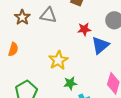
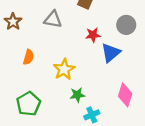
brown star: (22, 17) -> (13, 22), moved
orange semicircle: (13, 49) -> (29, 57), moved

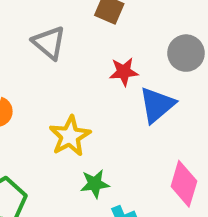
gray triangle: (53, 19) -> (49, 43), turned 30

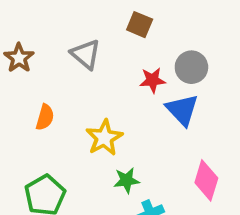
gray circle: (186, 53) -> (191, 67), moved
blue triangle: (157, 105) -> (182, 110), turned -33

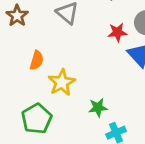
yellow star: (104, 138) -> (62, 83), moved

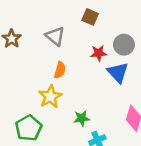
orange semicircle: (37, 60) -> (60, 70), moved

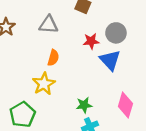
gray triangle: (55, 36) -> (49, 25), turned -36
green star: (82, 118) -> (84, 105), moved

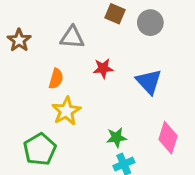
gray circle: (116, 33) -> (150, 23), moved
red star: (91, 41) -> (103, 68), moved
orange semicircle: (53, 58) -> (56, 79), moved

